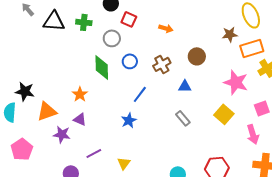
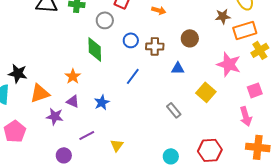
blue circle: (130, 61) -> (131, 40), moved
brown cross: (162, 64) -> (155, 46), turned 30
yellow square: (224, 114) -> (206, 92), moved
gray rectangle: (183, 118) -> (174, 110), moved
blue star: (129, 120) -> (102, 102), moved

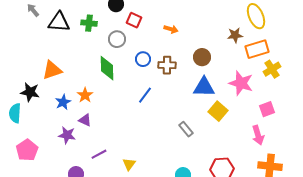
blue triangle: (178, 68) -> (204, 87), moved, size x1.6
orange triangle: (40, 93) -> (52, 70), moved
blue star: (102, 102) -> (63, 102), moved

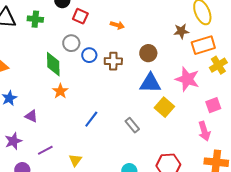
gray circle: (117, 39) -> (71, 43), moved
orange star: (85, 95) -> (60, 91), moved
blue line: (145, 95) -> (91, 119), moved
purple star: (67, 135) -> (13, 141), moved, turned -30

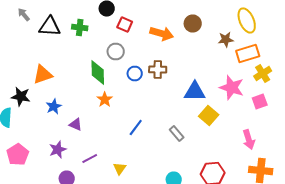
orange arrow: (117, 25) -> (162, 34), size x1.6
brown circle: (148, 53) -> (193, 24), moved
blue circle: (89, 55) -> (135, 74), moved
pink square: (213, 105) -> (260, 102), moved

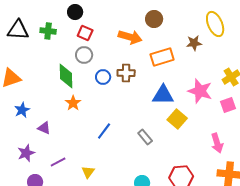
red square: (125, 24) -> (85, 33), moved
brown circle: (193, 24) -> (154, 19), moved
orange rectangle: (248, 54) -> (162, 57), moved

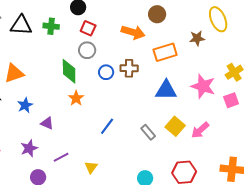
yellow square: (177, 119) -> (175, 126), moved
pink arrow: (217, 143) -> (200, 130), moved, turned 66

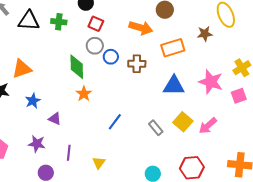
blue circle: (106, 72) -> (111, 57), moved
purple star: (29, 148) -> (37, 144), turned 30
purple line: (61, 157) -> (69, 153), turned -56

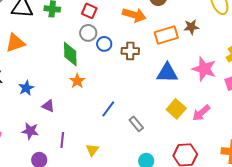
brown star: (205, 34) -> (191, 27), moved
orange triangle: (22, 69) -> (15, 43), moved
gray rectangle: (156, 128) -> (136, 124), moved

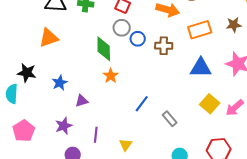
brown star: (191, 27) -> (234, 25), moved
purple triangle: (48, 106) -> (82, 101), turned -40
purple star: (30, 131) -> (64, 126), turned -30

